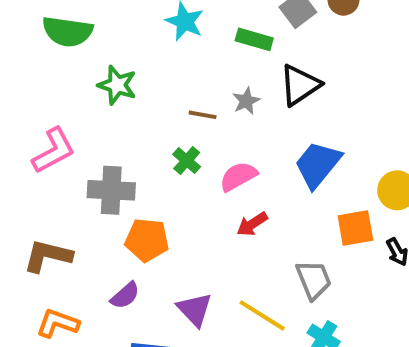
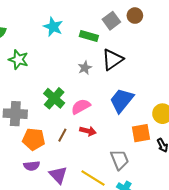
brown line: (203, 115) -> (62, 135), moved, turned -72
green cross: (187, 161) -> (54, 98), size x1.5
red arrow: (252, 224) -> (88, 131), turned -133
purple semicircle: (125, 296) -> (32, 166), moved, turned 35

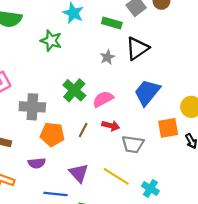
green star: (18, 59) -> (51, 41), moved
gray trapezoid: (120, 160) -> (133, 144), moved, turned 120
purple semicircle: (32, 166) -> (37, 163), moved

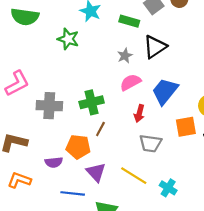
green cross: (74, 90) -> (92, 102), moved, turned 35
pink semicircle: (103, 99) -> (130, 82), moved
red arrow: (111, 126) -> (139, 113), moved, turned 91
orange pentagon: (52, 134) -> (78, 147), moved

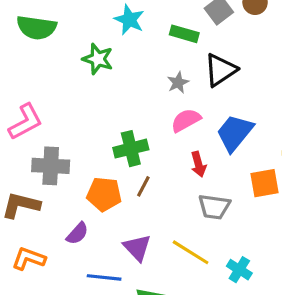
gray cross: (49, 106) -> (51, 166), moved
red arrow: (139, 113) -> (198, 164), turned -30
orange pentagon: (78, 147) -> (104, 194), moved
purple semicircle: (54, 162) -> (77, 233), turned -42

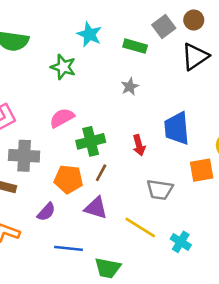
black triangle: (220, 70) -> (195, 57), moved
pink semicircle: (186, 120) -> (62, 118), moved
blue trapezoid: (235, 133) -> (177, 128), turned -44
red arrow: (198, 164) -> (139, 145), moved
purple triangle: (137, 248) -> (96, 208), moved, turned -30

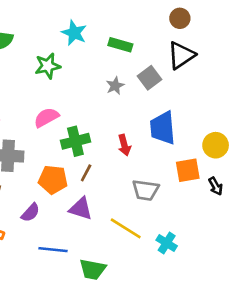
gray square: (164, 27) -> (149, 78), moved
green star: (63, 67) -> (48, 66), turned -30

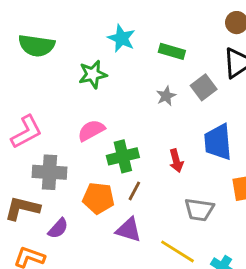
purple semicircle: (31, 213) -> (58, 228), moved

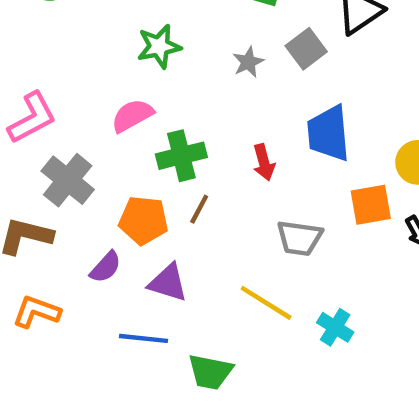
green star: (93, 74) -> (159, 46), moved
gray cross: (49, 172) -> (68, 180), turned 36
purple semicircle: (58, 228) -> (106, 267), moved
purple triangle: (129, 230) -> (168, 283), moved

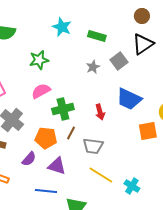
green star: (159, 46) -> (39, 60), moved
blue trapezoid: (328, 133) -> (129, 99), turned -60
gray trapezoid: (299, 238) -> (93, 146), moved

